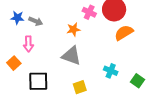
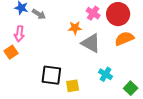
pink arrow: (28, 44) -> (19, 34), moved
gray triangle: (71, 56) -> (91, 43), moved
black square: (38, 81) -> (51, 75), moved

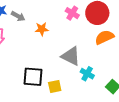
orange star: (75, 28) -> (42, 29), moved
gray triangle: (91, 43) -> (71, 56), moved

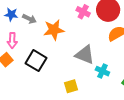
orange star: (42, 29) -> (54, 30), size x1.5
black square: (33, 77) -> (36, 61), moved, turned 30

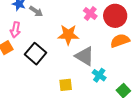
orange star: (54, 30) -> (68, 35), moved

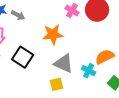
orange semicircle: (120, 41) -> (105, 57), moved
gray triangle: (85, 56) -> (64, 63), moved

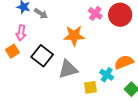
gray triangle: (64, 63) -> (68, 69), moved, turned -45
yellow square: (57, 84) -> (90, 87), moved

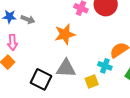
black square: (42, 56) -> (41, 79), moved
gray triangle: (68, 69) -> (66, 68), turned 30

